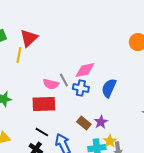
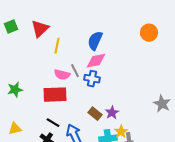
yellow line: (19, 55) -> (57, 46), moved
blue semicircle: (109, 88) -> (95, 41), moved

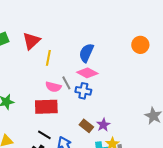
pink diamond: (96, 61) -> (87, 73), turned 40

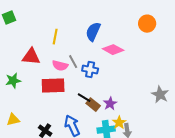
red triangle: (31, 41) -> (31, 57), moved, turned 48
pink diamond: (87, 73) -> (113, 50), moved
black line: (44, 135) -> (84, 98), moved

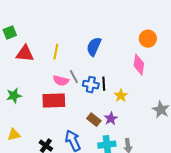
pink diamond: (113, 50) -> (139, 65), moved, turned 70
red triangle: (31, 57) -> (25, 54), moved
black line: (84, 98) -> (104, 84), moved, turned 56
yellow star: (119, 123) -> (121, 96), moved

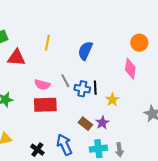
yellow line: (56, 52) -> (47, 43), moved
pink semicircle: (61, 81) -> (42, 85), moved

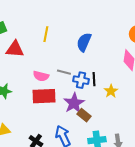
gray line: (65, 81) -> (64, 72), turned -48
purple star: (102, 123) -> (74, 103), moved, size x1.5

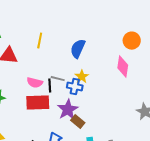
black line: (94, 79) -> (50, 86), moved
yellow star: (111, 91) -> (82, 77), moved

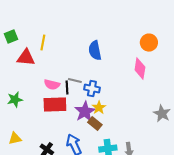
yellow line: (40, 41) -> (43, 43), moved
blue semicircle: (78, 49) -> (95, 51), turned -36
yellow star: (82, 77) -> (99, 108), moved

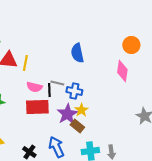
yellow line: (43, 43) -> (25, 63), moved

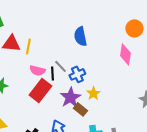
gray line: (57, 83) -> (60, 66), turned 32
blue cross: (74, 91) -> (77, 74), turned -35
red rectangle: (37, 107) -> (40, 90), turned -50
yellow star: (81, 110) -> (93, 93), moved

